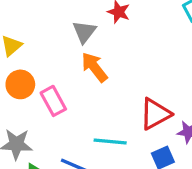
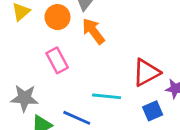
orange circle: (20, 84) -> (57, 17), moved

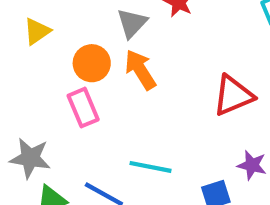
orange circle: (57, 17) -> (92, 63), moved
red triangle: (146, 72) -> (233, 95), moved

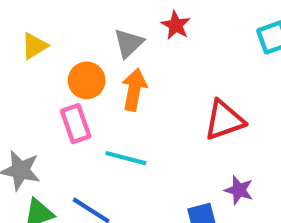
orange arrow: (140, 70) -> (134, 90), turned 39
cyan line: (151, 167) -> (126, 158), moved

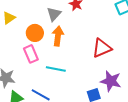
purple star: (239, 190) -> (111, 81), size x1.5

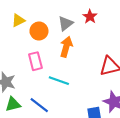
orange circle: (35, 33) -> (39, 31), moved

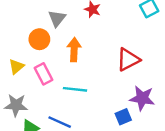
yellow triangle: (18, 20) -> (16, 67), moved
gray triangle: (66, 23) -> (57, 18), moved

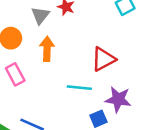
gray triangle: (57, 18) -> (40, 15), moved
cyan line: (75, 89) -> (79, 88), moved

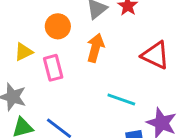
red triangle: (103, 59) -> (155, 55), moved, turned 40

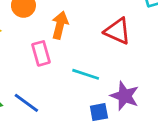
pink rectangle: (53, 68) -> (41, 53), moved

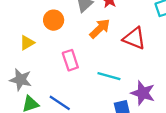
orange arrow: (60, 25) -> (100, 29), moved, turned 35

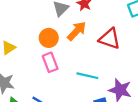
orange circle: (54, 20) -> (49, 38), moved

